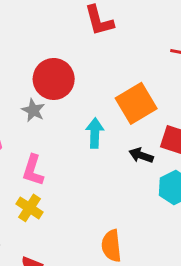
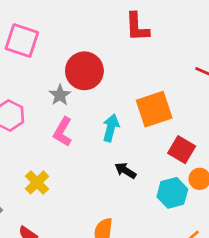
black arrow: (141, 155) -> (125, 171), moved
pink L-shape: (33, 170) -> (63, 132), moved

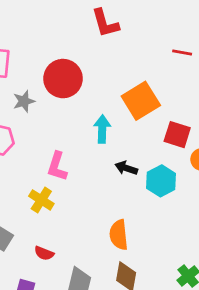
gray star: (60, 95) -> (24, 101), moved, turned 30
pink L-shape: (63, 132) -> (57, 166), moved
cyan hexagon: (172, 193) -> (161, 181), moved

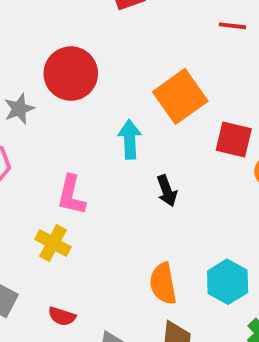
black arrow: (126, 168) -> (167, 191), turned -125
cyan hexagon: (161, 181) -> (228, 282), moved

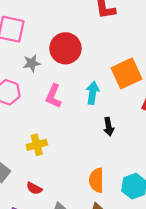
pink L-shape: (71, 195) -> (53, 96), moved
yellow cross: (53, 243) -> (37, 145), turned 36

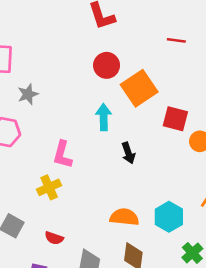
red circle: (65, 48) -> (107, 65), moved, size x0.7
pink L-shape: (53, 96) -> (62, 155), moved
orange semicircle: (96, 180) -> (124, 217), turned 105

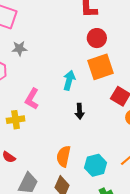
red circle: (107, 65) -> (97, 38), moved
orange semicircle: (124, 217) -> (64, 156), turned -100

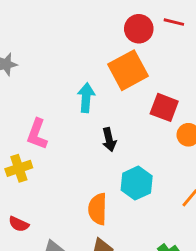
red circle: (97, 38) -> (139, 29), moved
cyan hexagon: (96, 165) -> (137, 183), moved

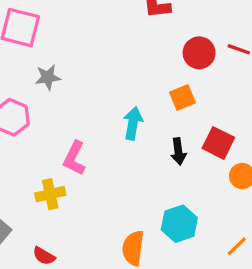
orange square: (128, 70) -> (183, 98), size x0.6
black arrow: (109, 140) -> (178, 151), moved

